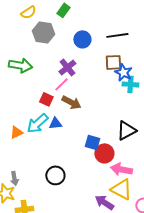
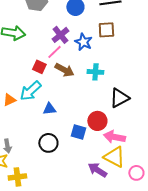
blue star: (123, 72) -> (83, 42), moved
cyan cross: (130, 84) -> (95, 72), moved
blue triangle: (55, 123) -> (49, 109), moved
blue square: (92, 142) -> (78, 132), moved

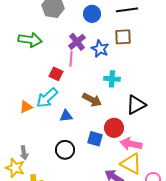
pink line: (54, 52) -> (71, 59), turned -42
brown arrow: (64, 70) -> (92, 100), moved

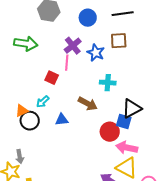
cyan arrow: (47, 98) -> (43, 102), size x0.6
blue square: (95, 139) -> (124, 122), moved
black circle: (65, 150) -> (30, 121), moved

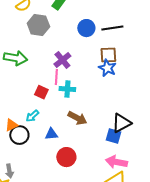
blue circle: (88, 18) -> (86, 28), moved
blue star: (96, 53) -> (107, 68), moved
cyan cross: (108, 83) -> (67, 89), moved
red circle: (110, 132) -> (66, 157), moved

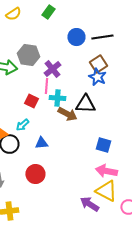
gray hexagon: (38, 25) -> (28, 55), moved
brown square: (108, 55) -> (98, 64), turned -30
brown arrow: (77, 118) -> (67, 114), moved
black triangle: (121, 123) -> (85, 104), moved, turned 30
red circle: (66, 157) -> (35, 174), moved

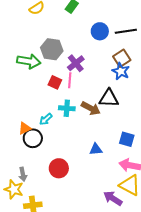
cyan cross: (57, 98) -> (67, 108), moved
red square: (31, 101) -> (55, 82), moved
blue triangle: (41, 143) -> (96, 149), moved

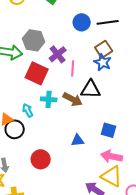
pink line: (70, 80) -> (73, 68), moved
red square: (55, 82) -> (37, 73), size x1.6
cyan arrow: (46, 119) -> (28, 110), turned 104

